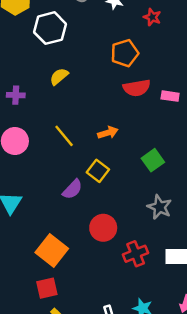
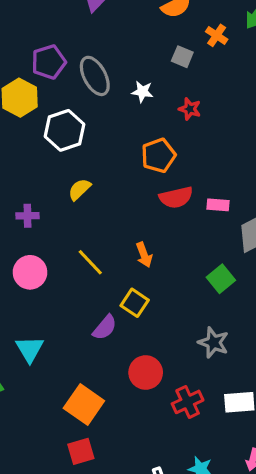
orange arrow: (108, 133) -> (144, 255), turned 90
green square: (153, 160) -> (221, 279), moved

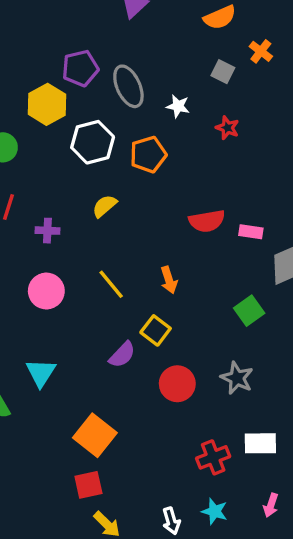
orange pentagon: (158, 155) -> (148, 154), moved
red circle: (146, 373) -> (177, 384), moved
red cross: (188, 402) -> (213, 457), moved

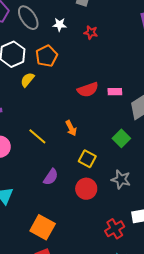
yellow semicircle: (104, 206) -> (27, 80), moved
yellow square: (156, 330) -> (87, 159), moved

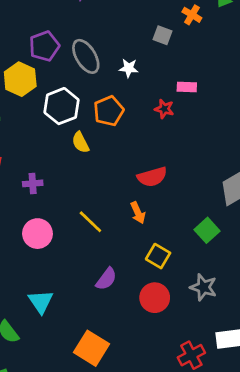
red star: (91, 32) -> (164, 109), moved
yellow semicircle: (27, 80) -> (80, 142), turned -70
red semicircle: (88, 90) -> (152, 177), moved
pink rectangle: (115, 92) -> (187, 87), moved

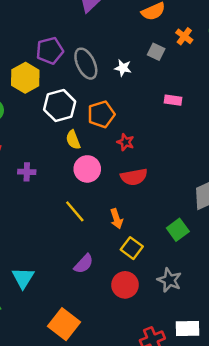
white star: (129, 68) -> (123, 68), moved
red star: (164, 109) -> (125, 142), moved
orange arrow: (138, 213) -> (116, 219), moved
pink circle: (37, 234) -> (87, 169), moved

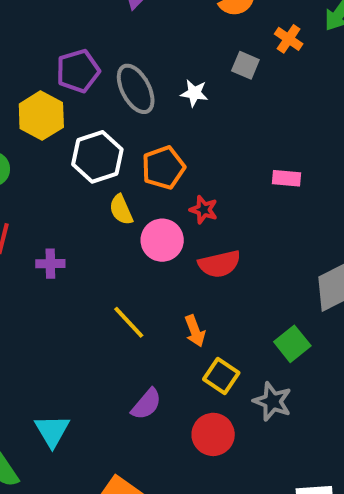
pink rectangle: (173, 100) -> (286, 178), moved
pink circle: (87, 169) -> (162, 240), moved
gray star: (169, 280) -> (272, 401), moved

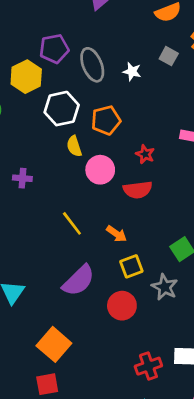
red star: (204, 210) -> (145, 154), moved
orange arrow: (195, 331) -> (117, 234), turned -40
yellow square: (221, 376) -> (131, 266), turned 30
purple semicircle: (146, 404) -> (79, 281), size x1.5

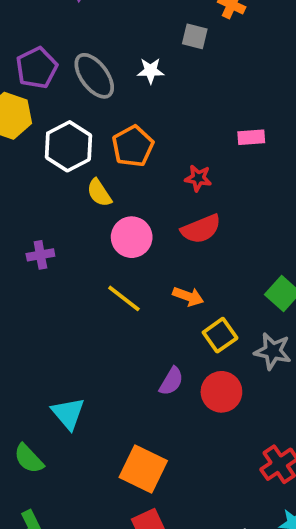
pink circle: (100, 170) -> (132, 237), moved
purple semicircle: (79, 281) -> (171, 381), moved, size x0.6

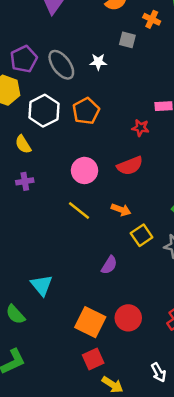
red star: (198, 178) -> (140, 128), moved
yellow semicircle: (99, 193) -> (23, 144), moved
red circle: (221, 392) -> (128, 318), moved

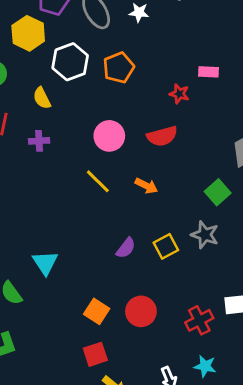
yellow square: (142, 235) -> (166, 246), moved
orange square: (90, 322) -> (97, 311), size x0.7

